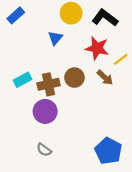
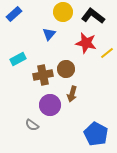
brown arrow: (105, 78) -> (72, 94), moved, turned 63
cyan rectangle: (23, 80) -> (18, 59), moved
purple circle: (45, 111) -> (50, 105), moved
gray semicircle: (44, 150) -> (32, 125), moved

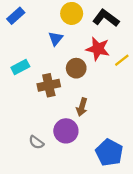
brown circle: (66, 69) -> (76, 68), moved
purple circle: (50, 105) -> (66, 131), moved

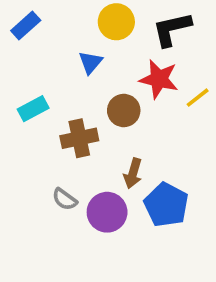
black L-shape: (106, 18) -> (172, 29), turned -50
gray semicircle: (36, 142) -> (65, 199), moved
blue pentagon: (109, 153) -> (166, 205), moved

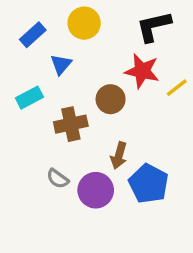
yellow circle: (116, 22) -> (84, 23), moved
blue rectangle: (26, 25) -> (33, 35), moved
blue triangle: (90, 62) -> (61, 64), moved

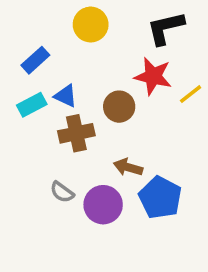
blue rectangle: (33, 35) -> (35, 60), moved
blue triangle: (61, 64) -> (66, 96), moved, turned -45
brown arrow: (119, 155) -> (128, 167), turned 90

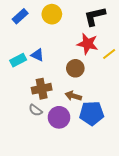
blue rectangle: (35, 60) -> (20, 16), moved
brown circle: (119, 107) -> (75, 68), moved
brown cross: (76, 133) -> (42, 89), moved
blue pentagon: (160, 198) -> (92, 113), turned -30

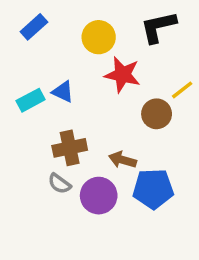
yellow circle: (52, 14) -> (99, 37), moved
red star: (88, 44) -> (122, 75), moved
brown circle: (75, 68) -> (157, 114), moved

